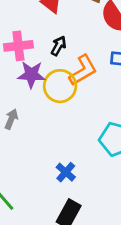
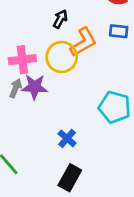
pink cross: (18, 46) -> (22, 60), moved
purple star: (31, 75) -> (35, 87), moved

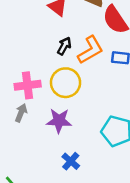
orange L-shape: (83, 42) -> (90, 50), moved
purple star: (35, 87) -> (59, 121), moved

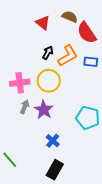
gray arrow: (21, 113) -> (25, 107), moved
purple star: (59, 121) -> (44, 110), turned 30

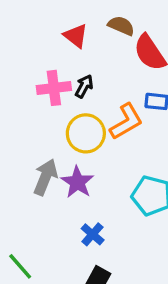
orange L-shape: (68, 56) -> (126, 122), moved
pink cross: (20, 83) -> (54, 88), moved
gray arrow: (25, 107) -> (45, 177), size x1.5

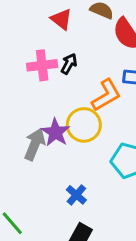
yellow circle: (86, 133) -> (84, 125), moved
purple star: (77, 182) -> (56, 132), moved

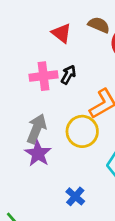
purple star: (56, 132) -> (38, 154), moved
gray arrow: (35, 144) -> (37, 129), moved

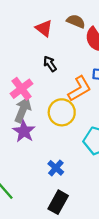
black arrow: (68, 75) -> (50, 64), turned -63
pink cross: (43, 76) -> (22, 89), moved, turned -30

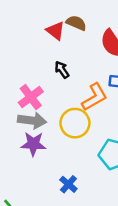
brown semicircle: (76, 21) -> (76, 23), moved
gray arrow: (23, 110) -> (32, 120), turned 75
purple star: (24, 131) -> (33, 144), turned -30

